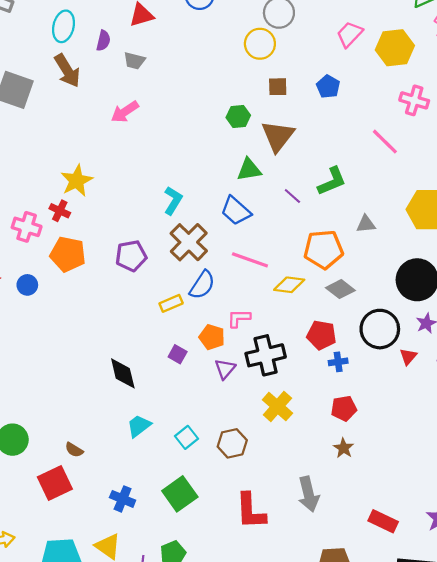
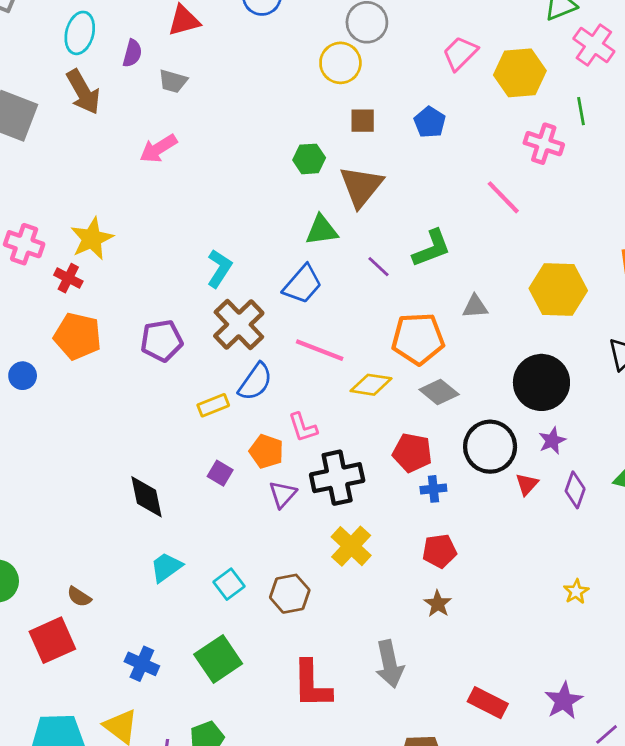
blue trapezoid: (236, 211) -> (302, 284), turned -92
pink cross: (27, 227) -> (24, 244), moved
pink L-shape: (239, 318) -> (303, 427), turned -110

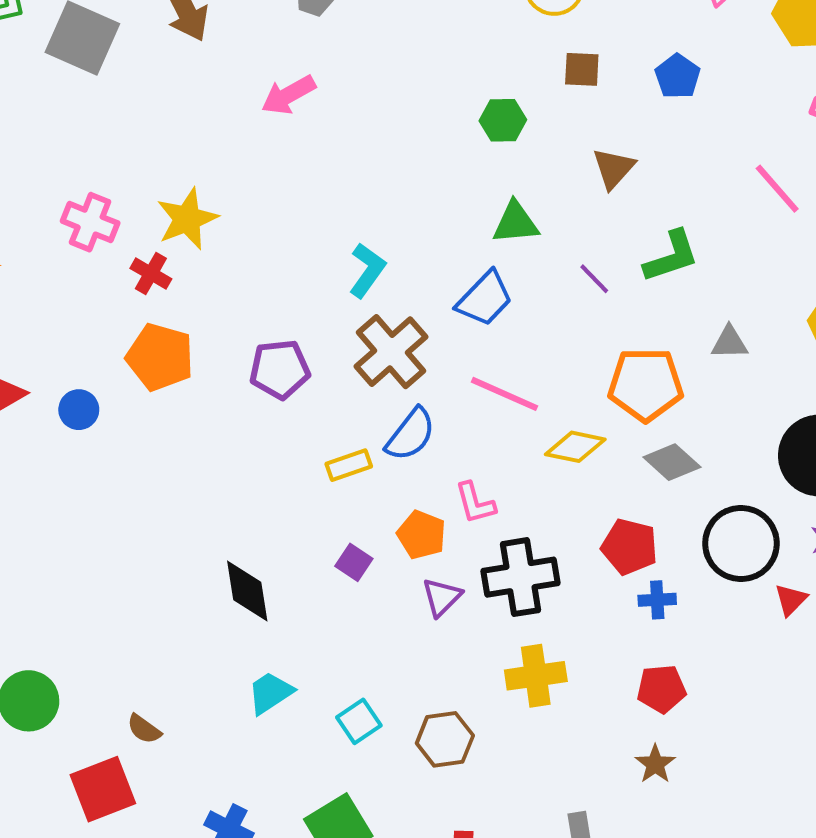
brown triangle: (361, 186) -> (613, 168), moved, size x0.7
yellow cross: (351, 546) -> (536, 676), turned 36

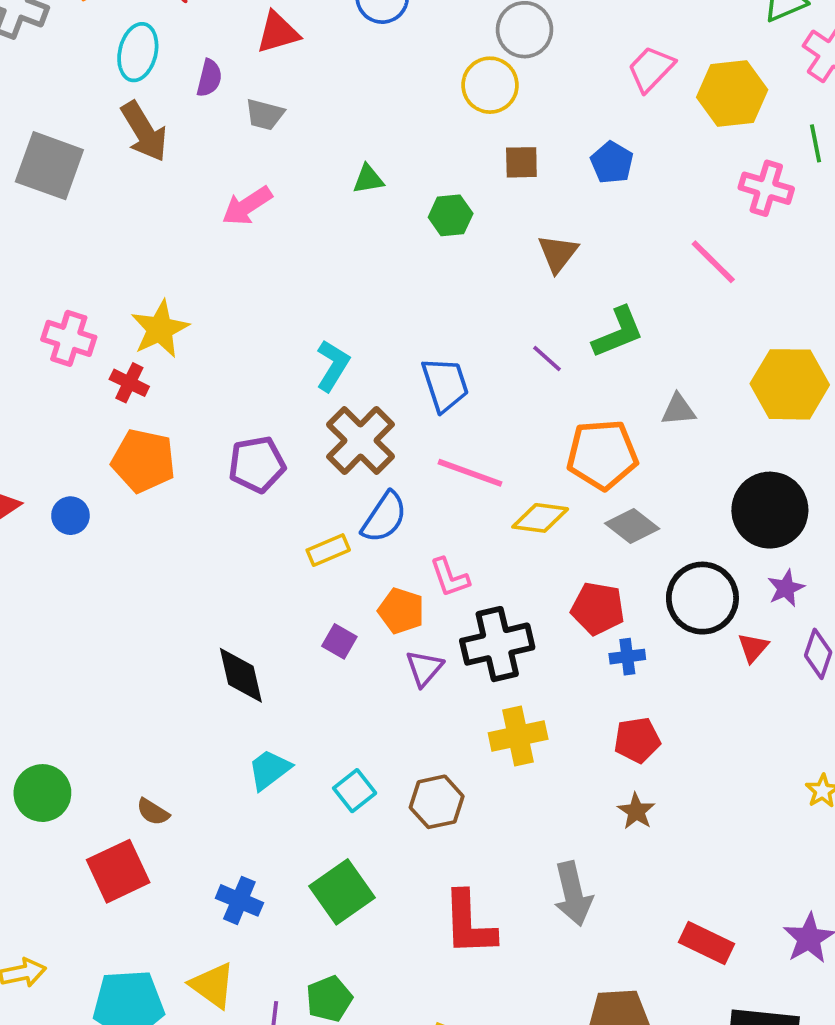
green triangle: (516, 223) -> (368, 179), moved, size x0.7
blue trapezoid: (485, 299) -> (445, 385), turned -58

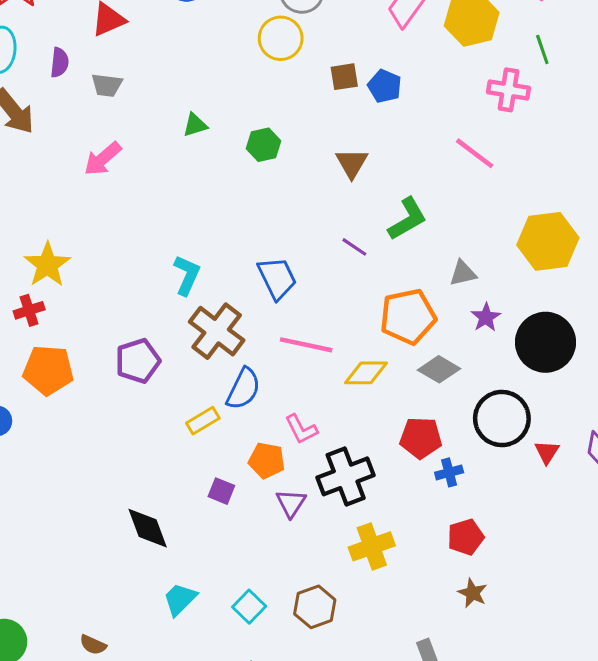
brown square: (521, 162) -> (344, 77), moved
red cross: (129, 383) -> (29, 310), turned -36
purple star: (786, 588) -> (486, 317), moved

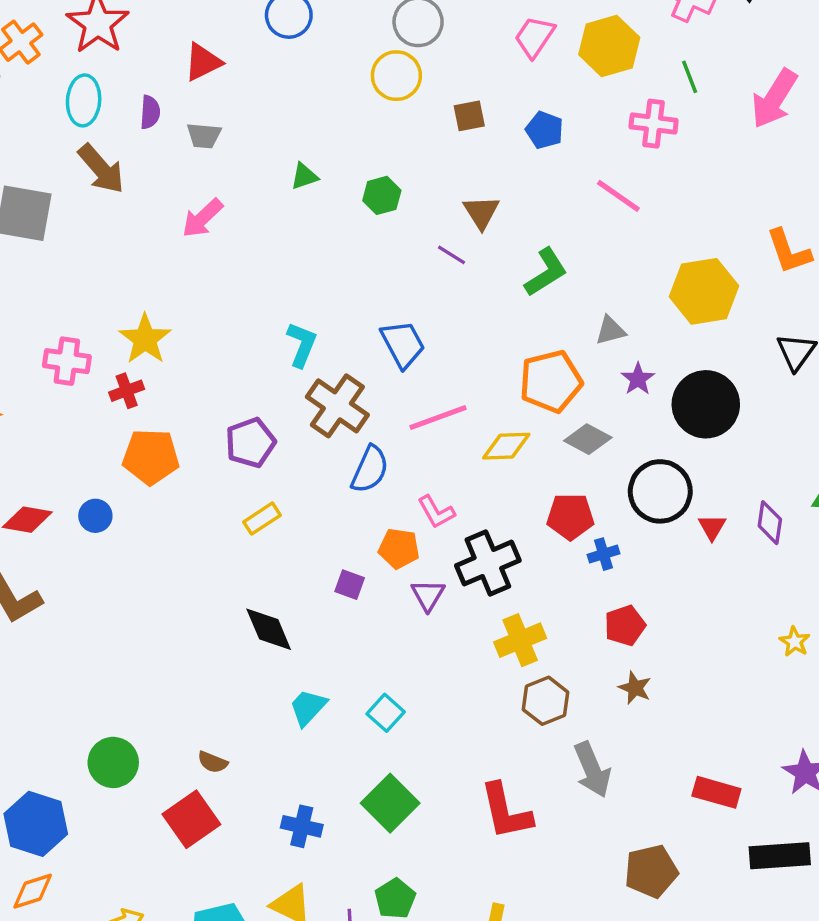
blue pentagon: (385, 86) -> (544, 130), moved
purple line: (354, 247) -> (452, 255), moved
pink line: (306, 345) -> (438, 417), turned -30
yellow rectangle: (203, 421) -> (262, 519), moved
brown hexagon: (315, 607) -> (545, 701), moved

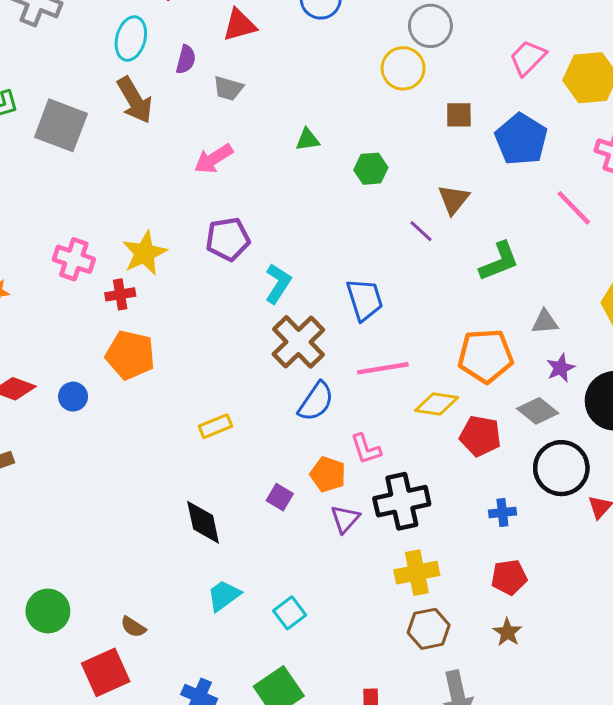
blue pentagon: (544, 130) -> (521, 139), size x1.6
gray diamond: (588, 439) -> (538, 411), moved
purple pentagon: (250, 443) -> (228, 239), moved
red pentagon: (570, 516) -> (480, 436), moved

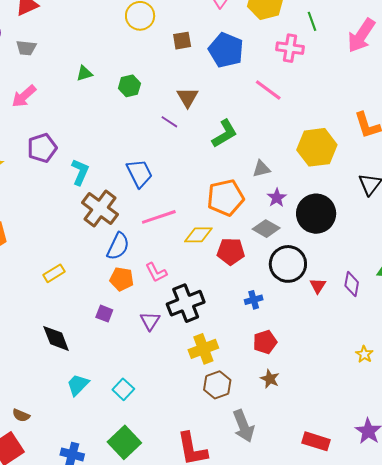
orange pentagon: (328, 474) -> (122, 279), moved

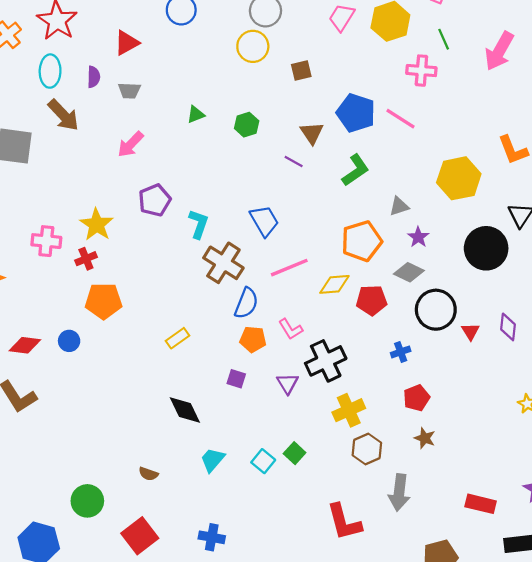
blue pentagon: (226, 50) -> (356, 113), moved
black circle: (316, 214) -> (486, 248), moved
brown semicircle: (21, 415) -> (148, 474), moved
gray arrow: (244, 426) -> (399, 492), turned 32
green square: (124, 442) -> (295, 453), moved, size x0.6

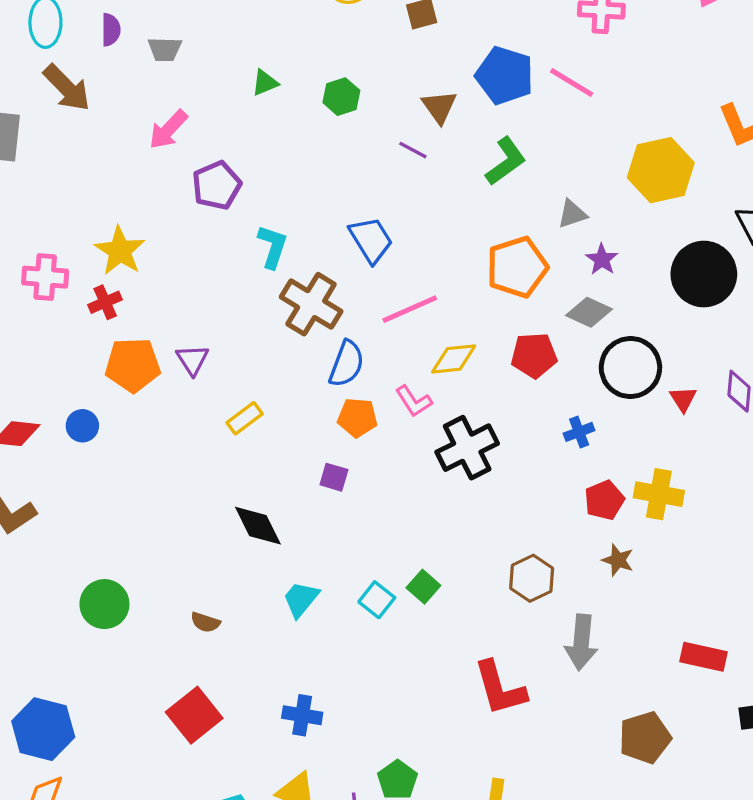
purple pentagon: (155, 200) -> (217, 185), moved
yellow diamond: (334, 284) -> (454, 359), moved
purple triangle: (288, 383) -> (192, 360), moved
yellow cross: (349, 410) -> (659, 494), moved, turned 36
green circle: (87, 501) -> (104, 604), moved

